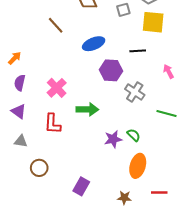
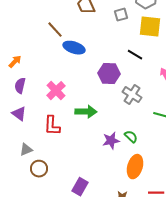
blue ellipse: (94, 44) -> (74, 48), moved, turned 40
black line: (138, 51) -> (135, 55), turned 35
gray triangle: (21, 141) -> (26, 150), moved, turned -32

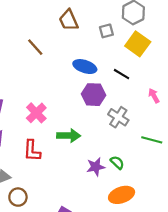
yellow square: (150, 27) -> (138, 44), turned 30
blue ellipse: (74, 48) -> (85, 67), moved
orange ellipse: (135, 167) -> (122, 195), turned 55

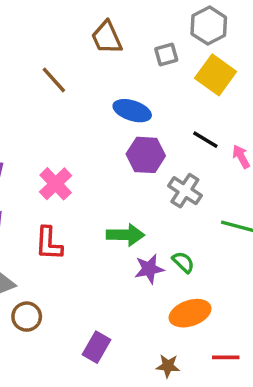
black line: (122, 74) -> (205, 140), moved
green arrow: (69, 136) -> (125, 235), moved

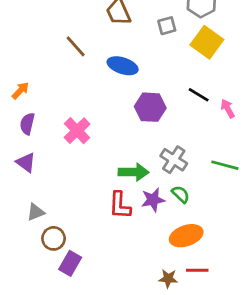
blue ellipse: (132, 111) -> (123, 66), moved
gray cross: (185, 191) -> (174, 160), moved
red L-shape: (49, 243) -> (120, 205), moved
purple rectangle: (96, 347) -> (70, 263), moved
red line: (226, 357) -> (197, 270), moved

